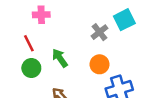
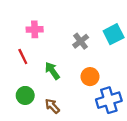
gray cross: (100, 32) -> (81, 41), moved
green circle: (31, 68) -> (25, 95), moved

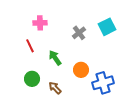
orange circle: (90, 77) -> (81, 70), moved

